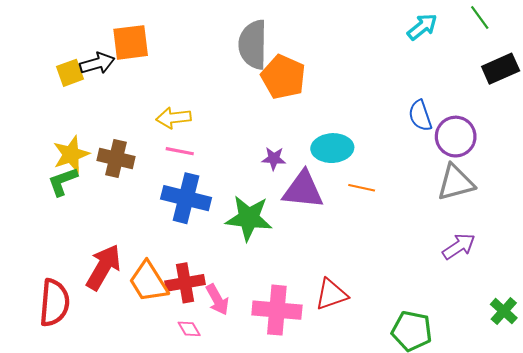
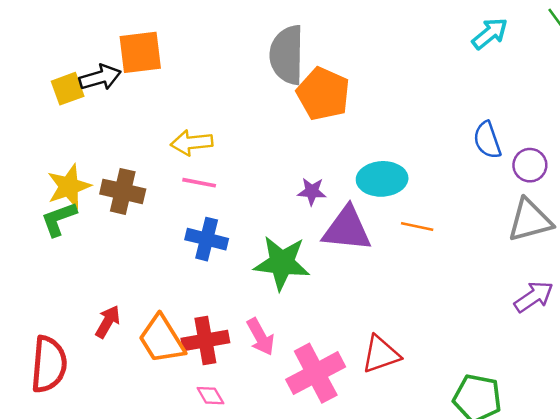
purple circle: (456, 137) -> (530, 165), size x0.7
blue cross: (186, 198) -> (207, 239), size x0.7
red arrow: (103, 267) -> (108, 322), size x0.6
pink arrow: (217, 300) -> (261, 337), moved
pink cross: (277, 310) -> (316, 373), turned -33

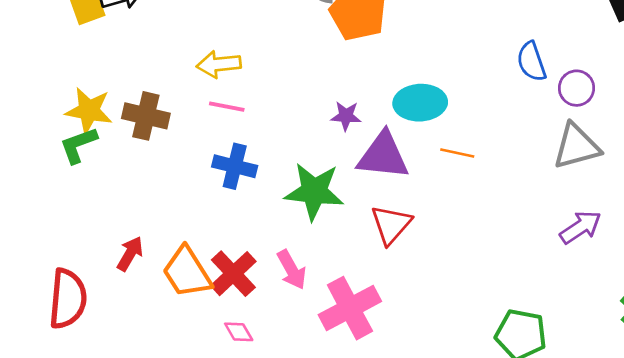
yellow star: (69, 186) -> (89, 111), turned 30
red cross: (205, 341) -> (233, 274), turned -33
red triangle: (381, 354) -> (391, 225), moved, turned -30

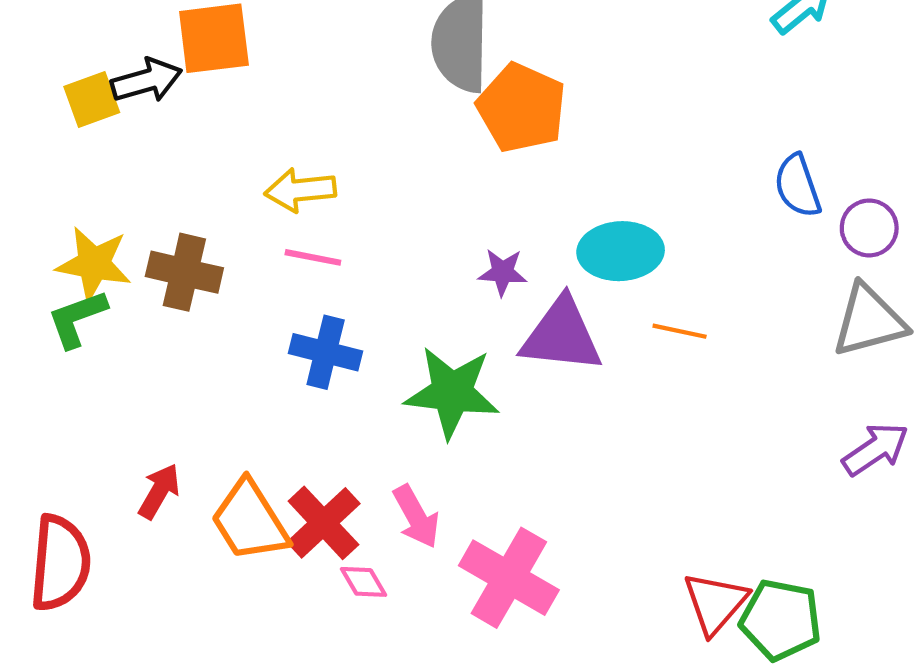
red triangle: (391, 225) -> (715, 603), moved
pink cross: (350, 308) -> (509, 578), turned -32
pink diamond: (239, 332) -> (364, 582), moved

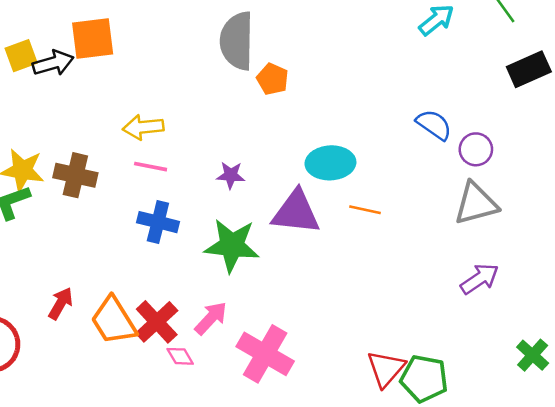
yellow square: (92, 99) -> (21, 56), moved
orange pentagon: (522, 108) -> (273, 79), size x0.6
blue semicircle: (798, 186) -> (434, 125), turned 144
purple star: (503, 272) -> (231, 175), moved
pink arrow: (416, 517) -> (211, 318), turned -108

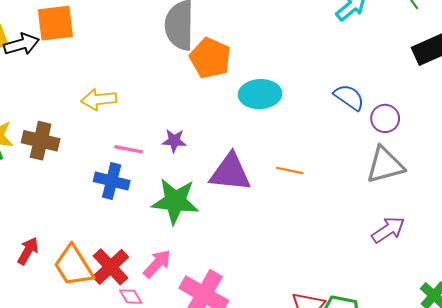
orange pentagon: (273, 79) -> (210, 58), size x1.5
cyan ellipse: (330, 163) -> (260, 94), moved
pink line: (151, 167) -> (129, 149), moved

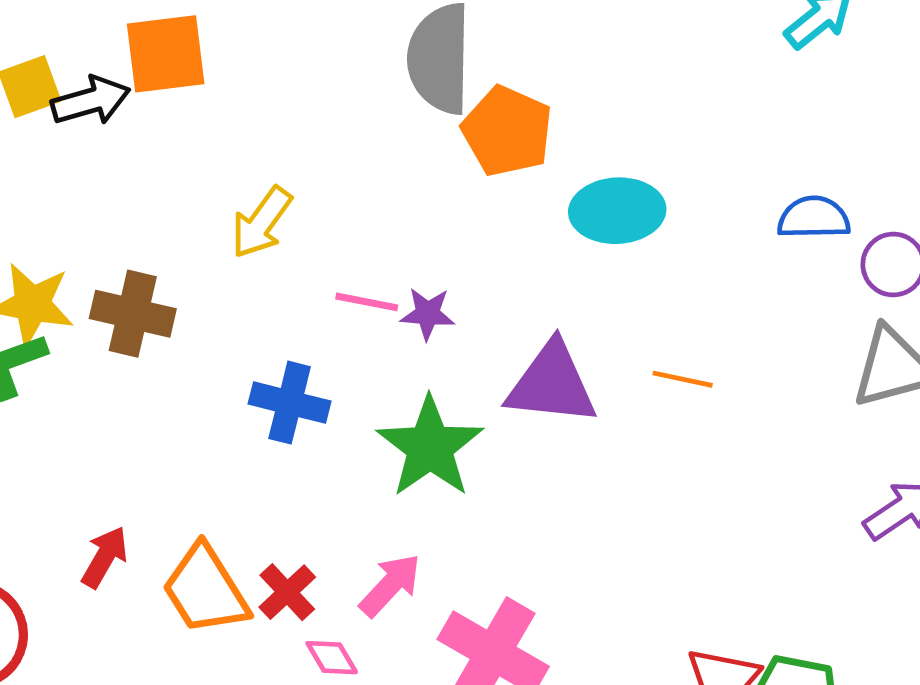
blue semicircle: (349, 97) -> (814, 218), turned -36
yellow arrow: (99, 99) -> (261, 222), turned -48
pink line: (129, 149) -> (367, 302), moved
green star: (175, 201) -> (430, 447), turned 30
red cross: (111, 267) -> (287, 592), size x0.7

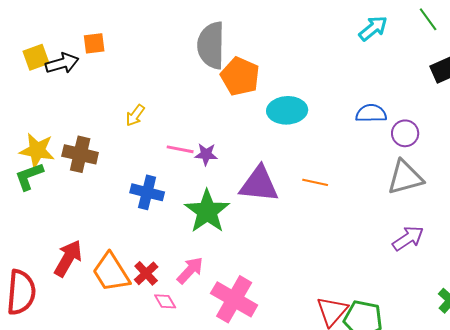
orange square: (166, 54) -> (94, 43), size x0.6
yellow arrow: (261, 222) -> (135, 115), size x0.7
red arrow: (105, 557) -> (68, 258), size x1.4

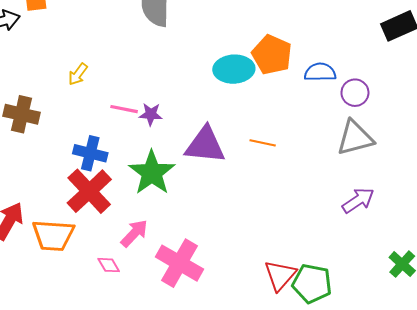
orange pentagon: (240, 76) -> (272, 55), moved
orange trapezoid: (111, 272) -> (53, 235), turned -54
red cross: (146, 273) -> (89, 191), moved, size x1.8

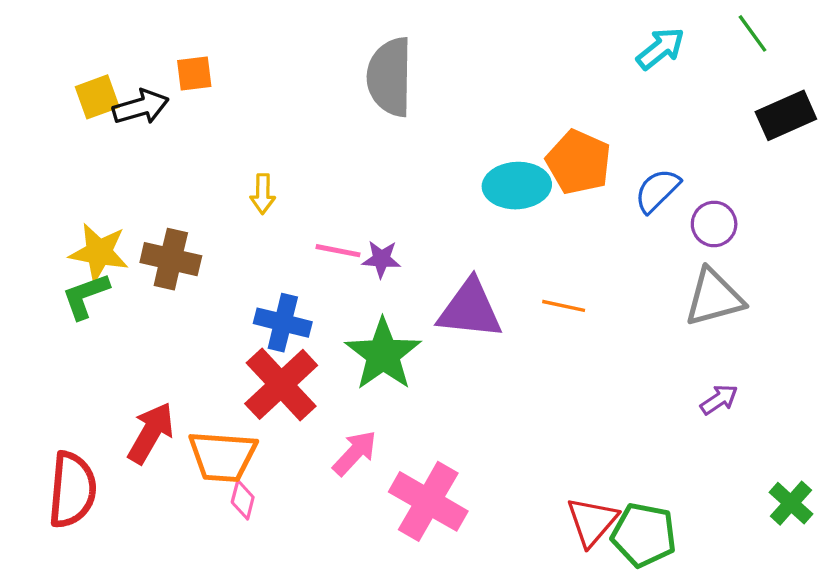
blue semicircle: (320, 72) -> (657, 191), turned -44
yellow arrow: (78, 74) -> (263, 194), turned -35
purple arrow: (358, 200) -> (719, 399), size x0.7
pink diamond: (109, 265) -> (243, 500), moved, turned 45

